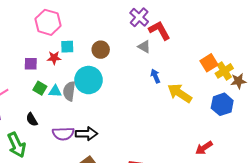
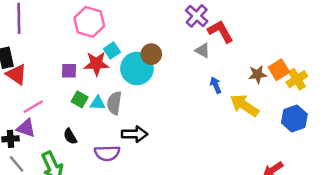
cyan square: (67, 47) -> (112, 51), turned -32
red star: (54, 58) -> (96, 64), size x1.5
cyan circle: (88, 80) -> (137, 68), moved
brown star: (238, 81) -> (257, 74), moved
black arrow: (86, 134) -> (135, 134), moved

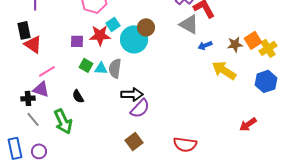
gray triangle: (203, 51) -> (189, 24), size x1.5
blue arrow: (216, 85) -> (205, 45), moved, turned -88
purple semicircle: (107, 153) -> (140, 108), moved, turned -45

